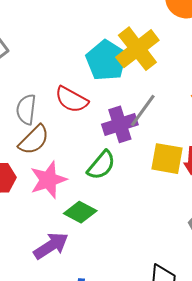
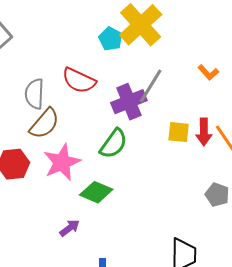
cyan pentagon: (106, 60) -> (111, 39), size x0.6
yellow square: (167, 159) -> (179, 132), size x0.7
purple arrow: (51, 246) -> (70, 228), size x0.6

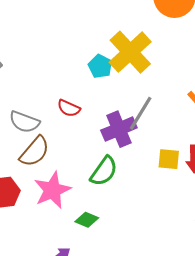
red semicircle: (79, 80) -> (69, 108), size x0.7
gray semicircle: (34, 94) -> (24, 122), turned -72
green diamond: (96, 192) -> (87, 220), size x0.7

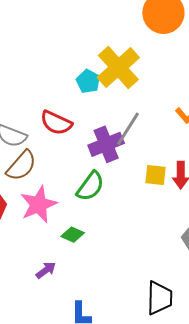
red semicircle: (69, 108) -> (56, 123), size x1.4

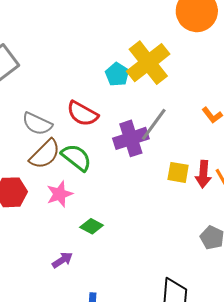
green semicircle: (90, 186) -> (76, 157), moved, turned -92
pink star: (39, 204) -> (60, 194), size x0.7

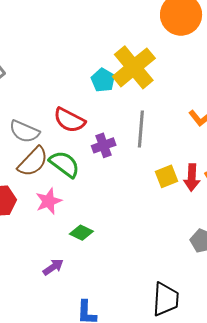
gray line: (154, 124) -> (141, 129), turned -30
purple cross: (131, 138) -> (104, 145), moved, size x0.7
yellow square: (178, 172) -> (167, 176), turned -30

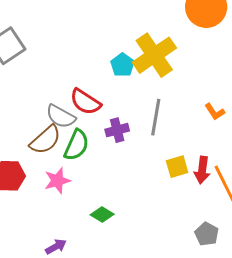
gray semicircle: (24, 131) -> (61, 116), moved
green semicircle: (64, 164) -> (76, 145), turned 72
green diamond: (81, 233) -> (102, 214), moved

